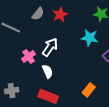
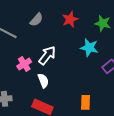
red star: (60, 14) -> (70, 19), moved
orange rectangle: (89, 90) -> (86, 102), turned -40

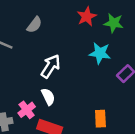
red star: (70, 19) -> (87, 17), moved
pink cross: (24, 64) -> (27, 110), moved

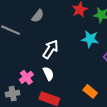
pink cross: (27, 110) -> (26, 77), moved
orange rectangle: (100, 119) -> (90, 91), turned -48

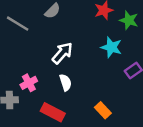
white semicircle: (48, 74) -> (65, 82), moved

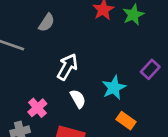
green star: (129, 20) -> (133, 15), turned -30
cyan star: (111, 47) -> (114, 88), moved, turned -30

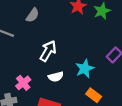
white semicircle: (78, 99) -> (56, 77), turned 104

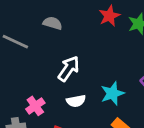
gray semicircle: (33, 15) -> (53, 23), turned -112

